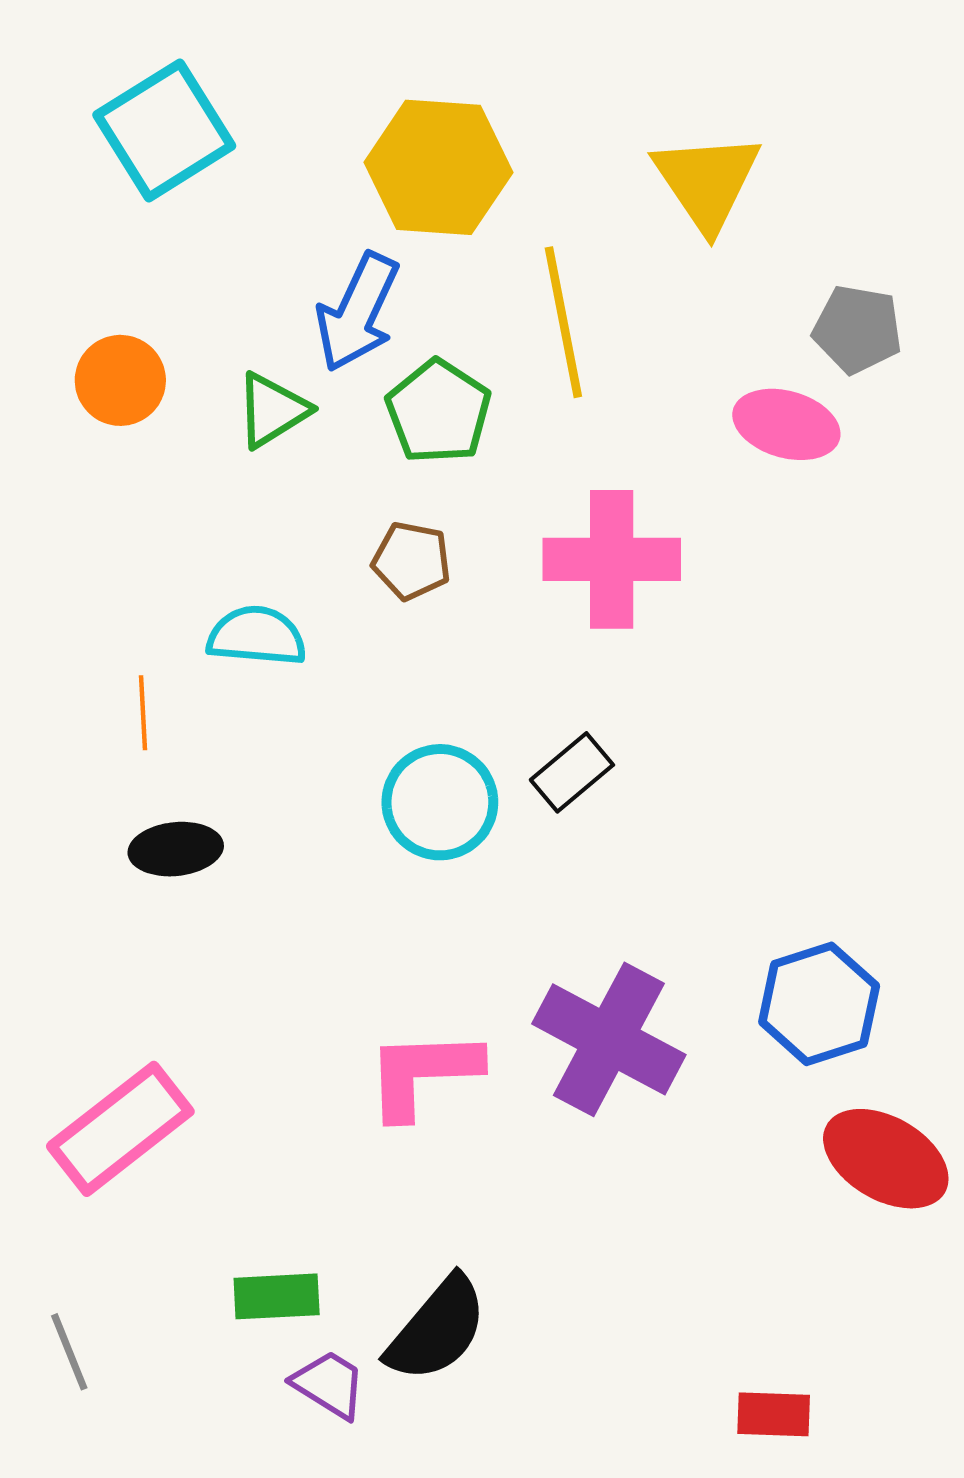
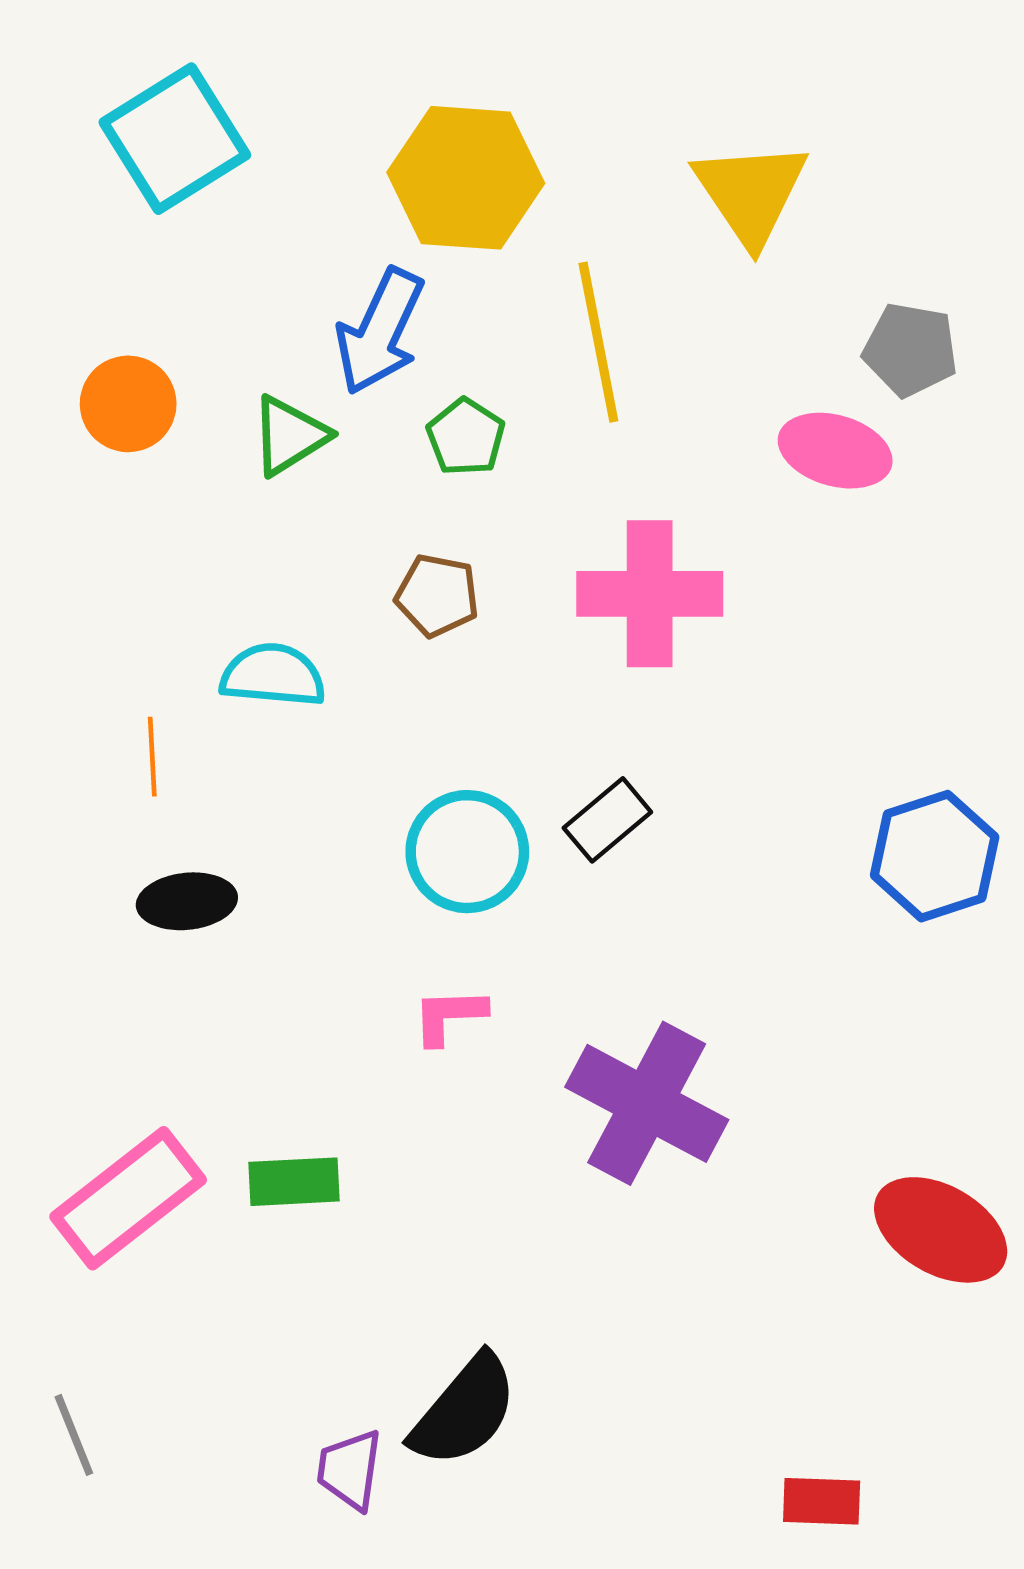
green pentagon: (438, 412) -> (466, 437), size x0.7
blue hexagon: (819, 1004) -> (935, 856), moved
pink L-shape: (423, 1073) -> (449, 1016), moved, size x0.6
green rectangle: (277, 1296) -> (294, 1182), moved
purple trapezoid: (329, 1384) -> (350, 1470), turned -114

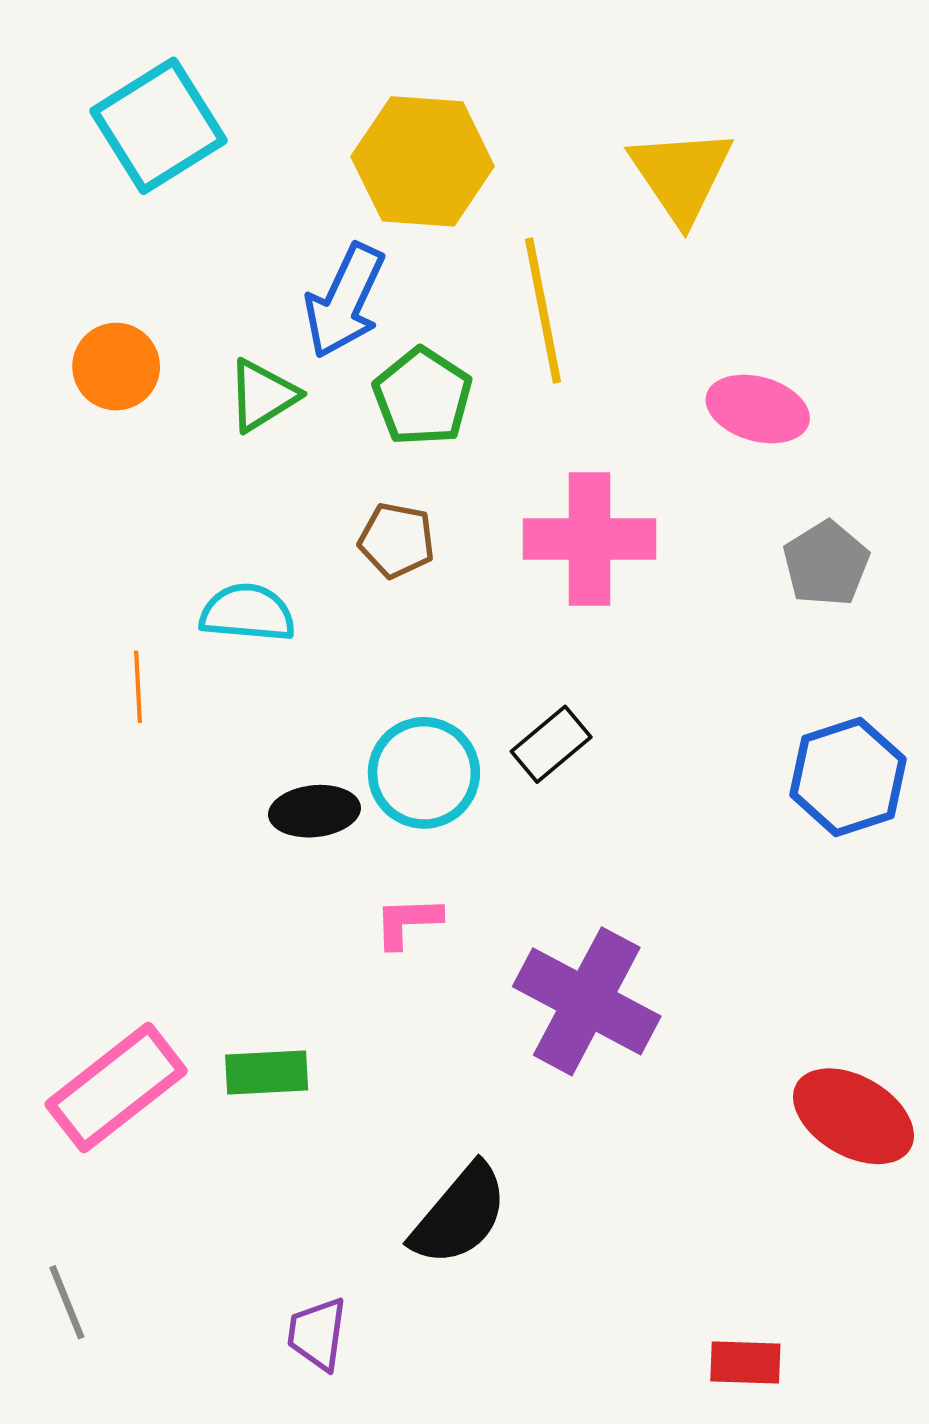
gray pentagon: (910, 350) -> (826, 564), moved, turned 30
green pentagon: (466, 437) -> (423, 397), size x1.4
black ellipse: (187, 901) -> (314, 811), moved
black semicircle: (464, 1411) -> (459, 1215), moved

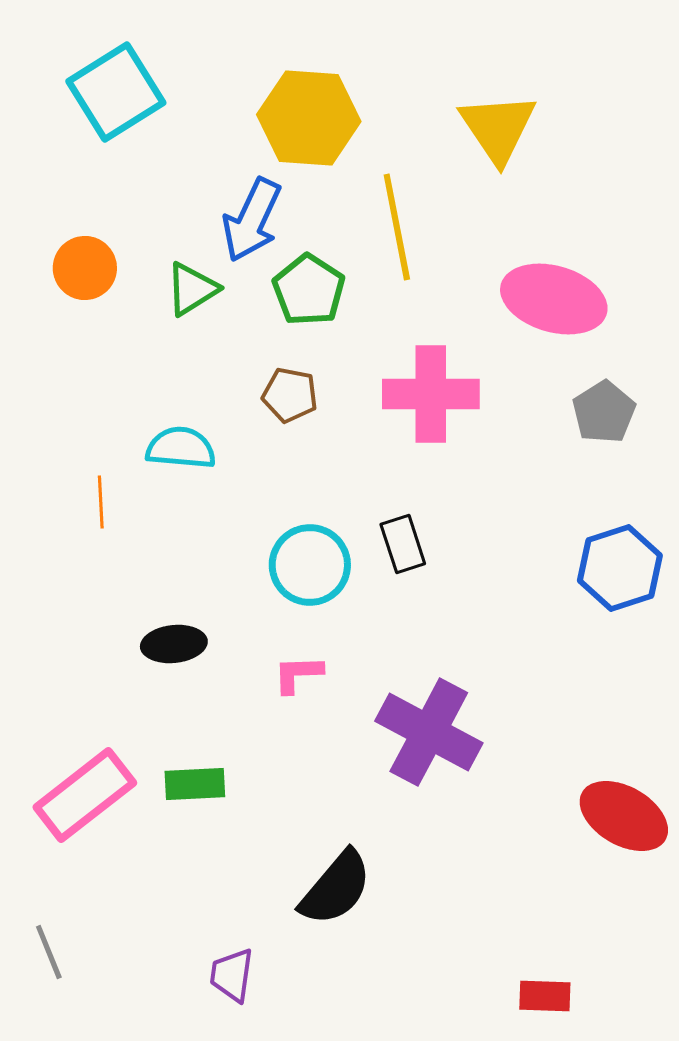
pink ellipse: (758, 409) -> (554, 299), size x1.4
black rectangle: (551, 744) -> (403, 544), turned -68
black ellipse: (314, 811) -> (174, 644), moved

